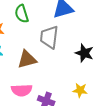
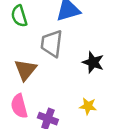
brown triangle: (27, 59) -> (25, 70), turned -36
pink semicircle: (22, 90) -> (19, 106), turned 78

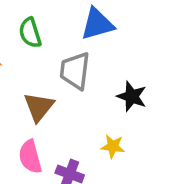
yellow star: (88, 106) -> (113, 146), moved

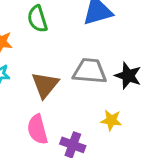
gray trapezoid: (75, 71) -> (90, 71), moved, turned 88

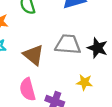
brown triangle: (45, 85) -> (33, 55), turned -30

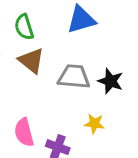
brown triangle: (33, 55) -> (31, 61), moved

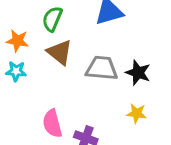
green semicircle: (24, 27) -> (52, 19), turned 40
yellow star: (94, 124) -> (137, 113), moved

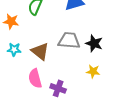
brown triangle: (60, 52) -> (40, 51), moved
cyan star: (16, 71) -> (14, 49), moved

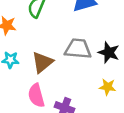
brown triangle: (40, 51) -> (42, 62), turned 42

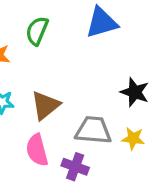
gray trapezoid: (78, 49) -> (93, 130), moved

